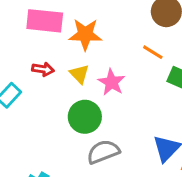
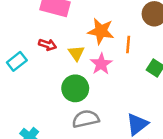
orange star: (85, 34) -> (101, 31), moved
orange line: (153, 52) -> (128, 45), moved, turned 54

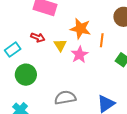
green circle: (75, 88) -> (26, 75), moved

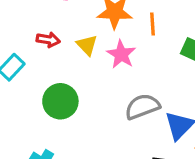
green circle: (26, 75) -> (60, 101), moved
gray semicircle: (65, 98) -> (142, 107), moved

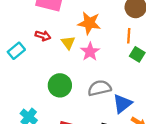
orange line: (153, 24) -> (129, 36), moved
green circle: (60, 101) -> (60, 85), moved

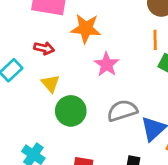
orange star: (89, 23) -> (86, 28), moved
yellow triangle: (68, 43) -> (50, 84), moved

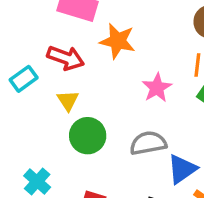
red arrow: (44, 48) -> (66, 58), size x1.5
pink star: (107, 64) -> (157, 88), moved

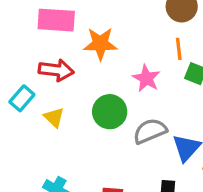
yellow triangle: (68, 100) -> (54, 117), moved
green circle: (88, 136) -> (110, 112), moved

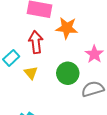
red arrow: (56, 70) -> (36, 42), turned -110

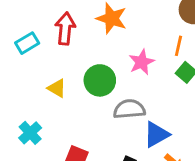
yellow triangle: (31, 73) -> (57, 88), moved, turned -32

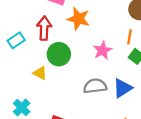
green circle: (100, 80) -> (59, 54), moved
blue triangle: (156, 134) -> (122, 88), moved

